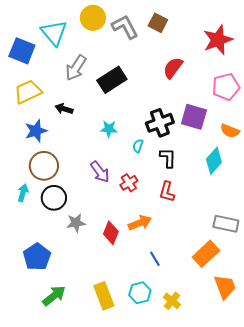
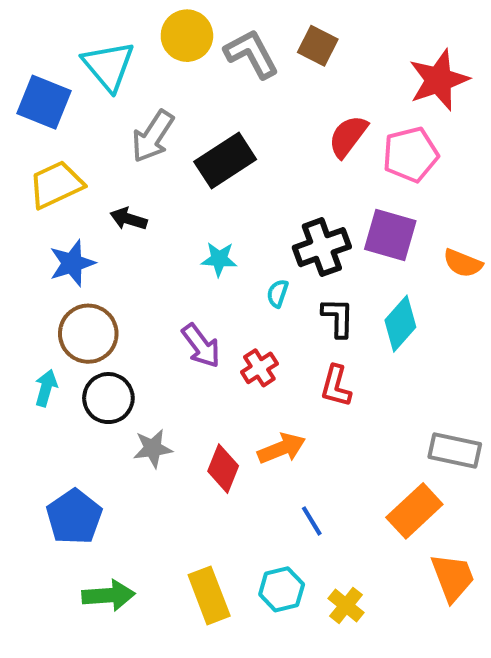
pink pentagon: (226, 87) -> (410, 154), moved
cyan diamond: (214, 161) -> (400, 324), moved
green arrow: (54, 296) -> (108, 595), turned 35

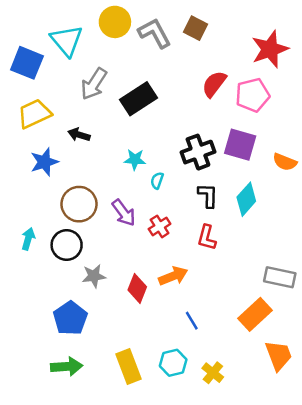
cyan semicircle: (278, 293) -> (157, 181), moved
brown circle: (88, 334) -> (79, 204), moved
blue pentagon: (74, 517) -> (70, 318), moved

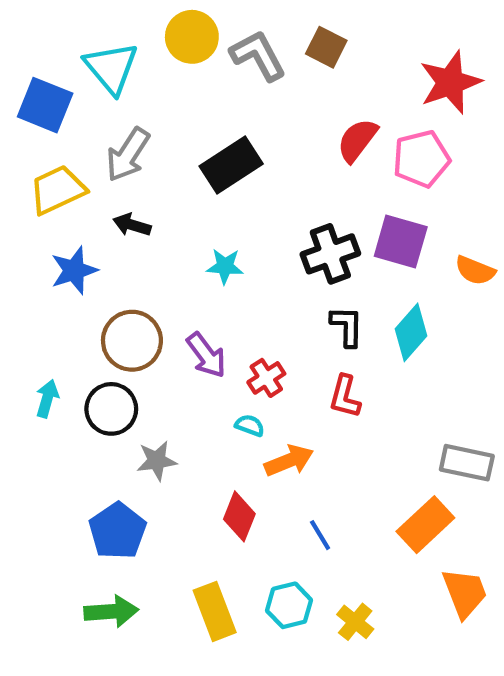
gray arrow: (94, 84) -> (128, 155), moved
cyan semicircle: (157, 181) -> (250, 425), moved, turned 91
red diamond: (137, 288) -> (239, 516), moved

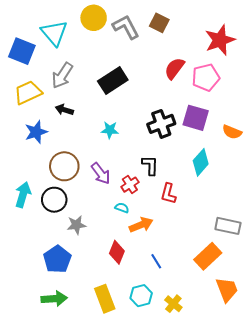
black L-shape: (347, 326) -> (150, 165), moved
cyan arrow: (47, 399) -> (23, 195), size x1.4

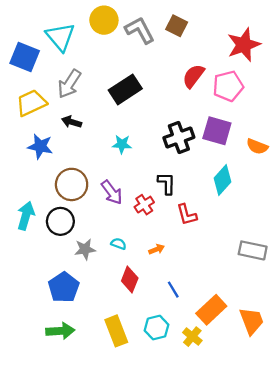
blue star: (36, 132) -> (40, 146), turned 30
red L-shape: (168, 194) -> (187, 215), turned -30
cyan semicircle: (122, 208) -> (119, 244), moved
orange arrow: (141, 225) -> (157, 249), size x0.6
orange rectangle: (208, 256) -> (211, 310), moved

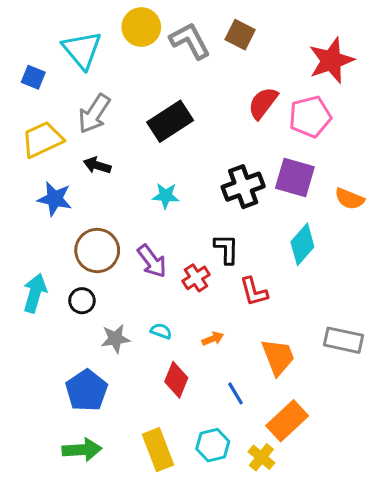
blue square: (25, 57) -> (33, 77), size x0.6
black circle: (60, 221) -> (82, 301), size x0.7
orange trapezoid: (252, 321) -> (278, 357), moved

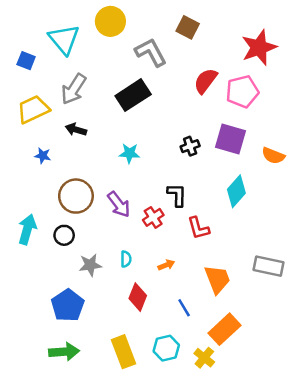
gray L-shape: (190, 41) -> (151, 52), moved
black cross: (243, 187) -> (190, 146), size x0.6
blue star: (55, 199) -> (43, 156), size x0.6
cyan semicircle: (161, 331) -> (126, 259), turned 70

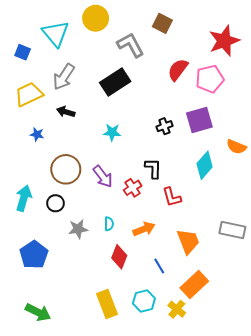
purple square: (230, 139) -> (199, 120), turned -32
orange semicircle: (273, 156) -> (236, 147), moved
orange arrow: (166, 265) -> (144, 229), size x1.5
blue pentagon: (68, 305) -> (34, 255), moved
green arrow: (64, 352) -> (38, 312), moved, turned 30

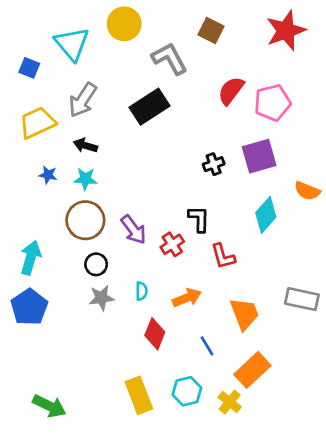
red star: (224, 41) -> (286, 31), moved
cyan star: (112, 132) -> (85, 179), moved
black circle: (55, 203) -> (96, 264), moved
blue pentagon: (34, 255) -> (29, 307), moved

